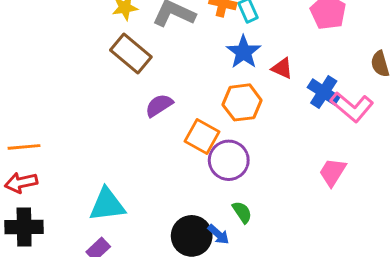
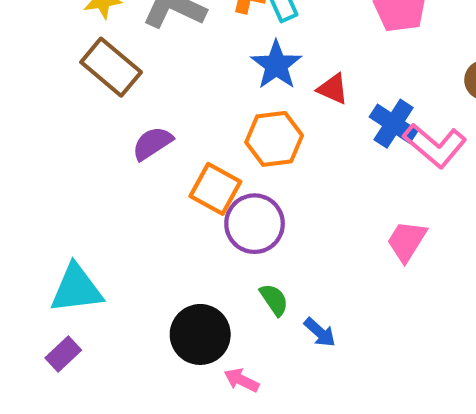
blue arrow: (218, 234) -> (320, 332), moved

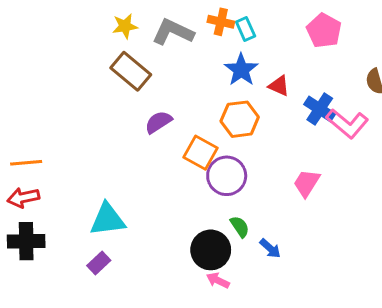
pink trapezoid: (407, 241) -> (307, 183), moved
black circle: (200, 334) -> (211, 250), moved

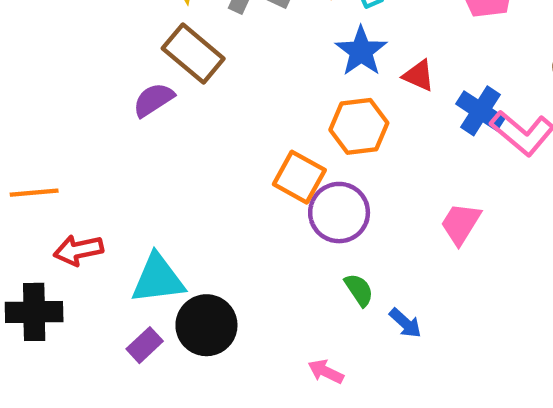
purple semicircle: (158, 122) -> (153, 100), moved
red arrow: (23, 198) -> (78, 250), moved
black circle: (211, 250) -> (206, 325), moved

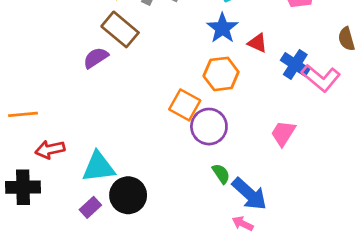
blue arrow: (405, 323) -> (249, 194), size x1.8
pink arrow: (326, 372) -> (243, 224), moved

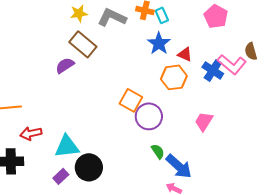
orange hexagon: (221, 74) -> (174, 77), moved
pink L-shape: (321, 78) -> (232, 64), moved

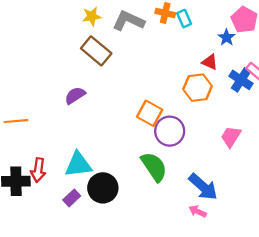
blue star: (159, 43) -> (227, 38), moved, size x0.7
purple semicircle: (65, 65) -> (75, 95), moved
red arrow: (31, 133) -> (38, 170), moved, turned -70
green semicircle: (158, 151) -> (154, 167), moved, size x1.8

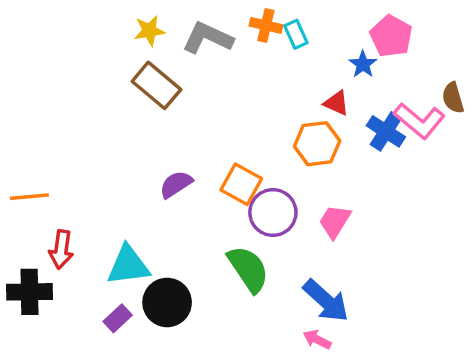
purple semicircle: (75, 95) -> (176, 184), moved
pink trapezoid: (231, 137) -> (335, 221), moved
red arrow: (38, 170) -> (61, 250), moved

